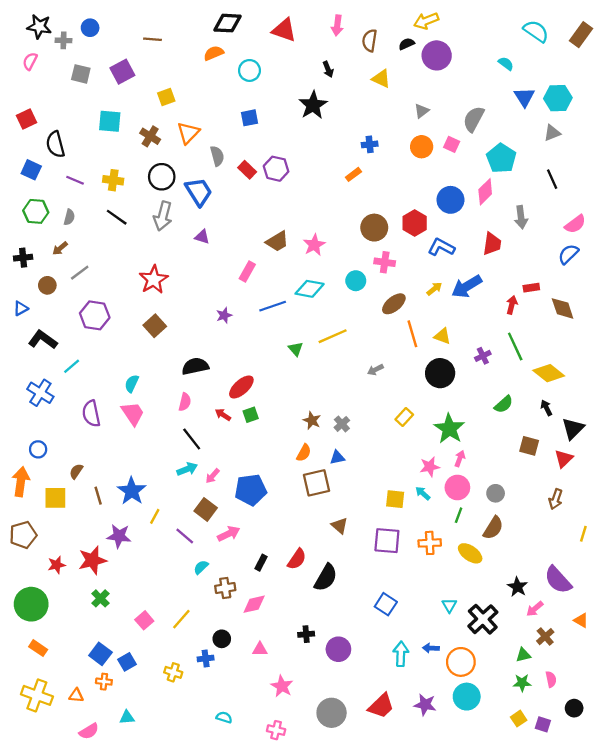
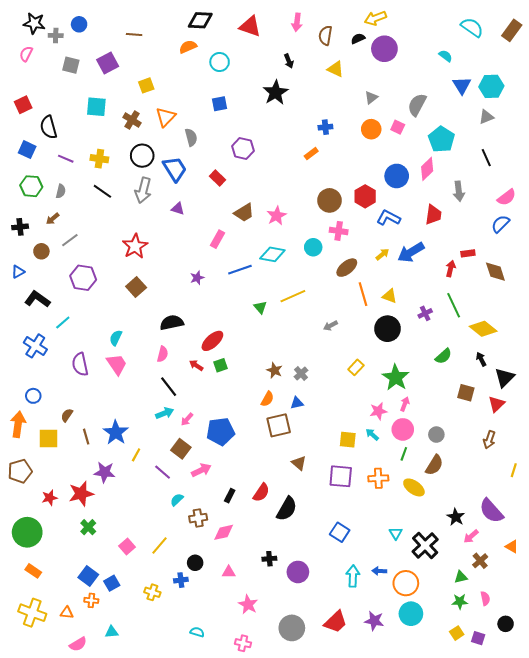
red rectangle: (247, 170) -> (218, 178), moved

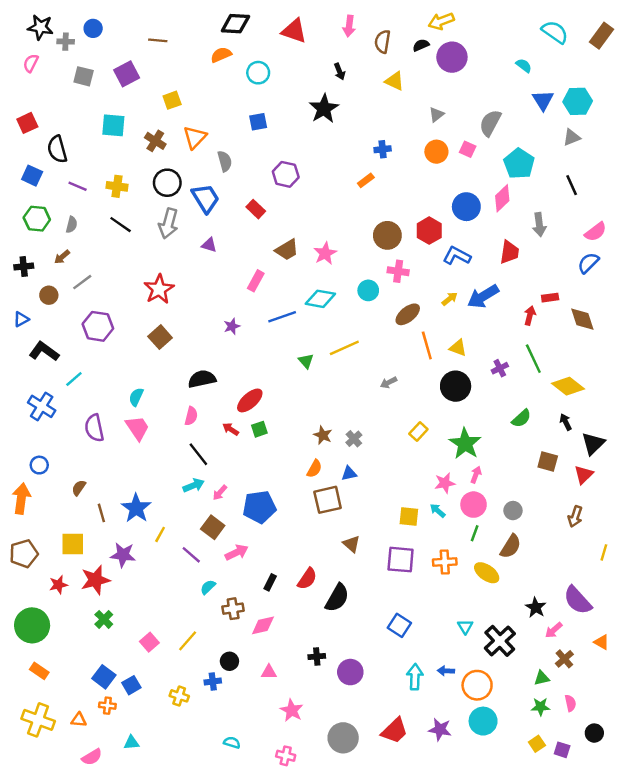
yellow square: (49, 439) -> (73, 544), moved

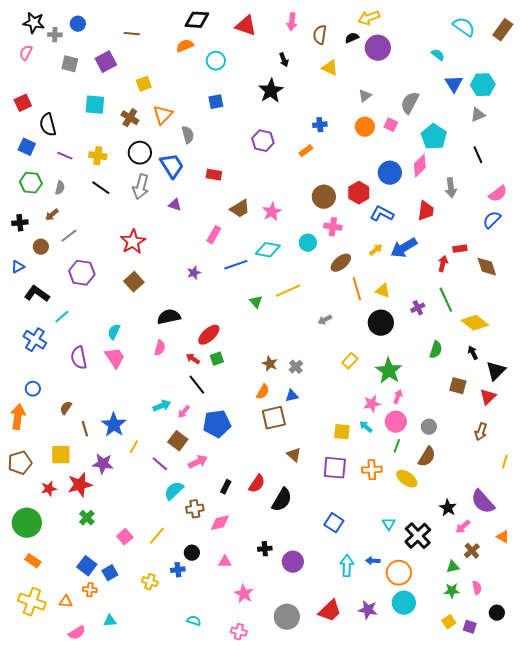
purple hexagon: (286, 174) -> (263, 141), moved
red rectangle: (256, 209) -> (214, 175), turned -35
green semicircle: (521, 418) -> (436, 350), turned -30
black line: (198, 454) -> (197, 385), moved
cyan semicircle: (208, 587) -> (174, 491), size x1.5

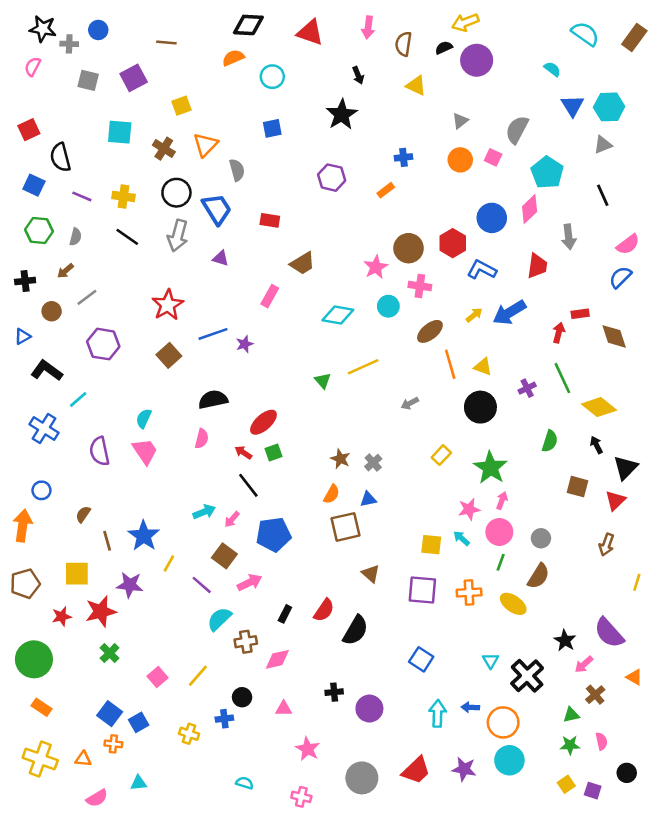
pink star: (272, 212) -> (376, 267), moved
blue line: (236, 265) -> (213, 334), moved

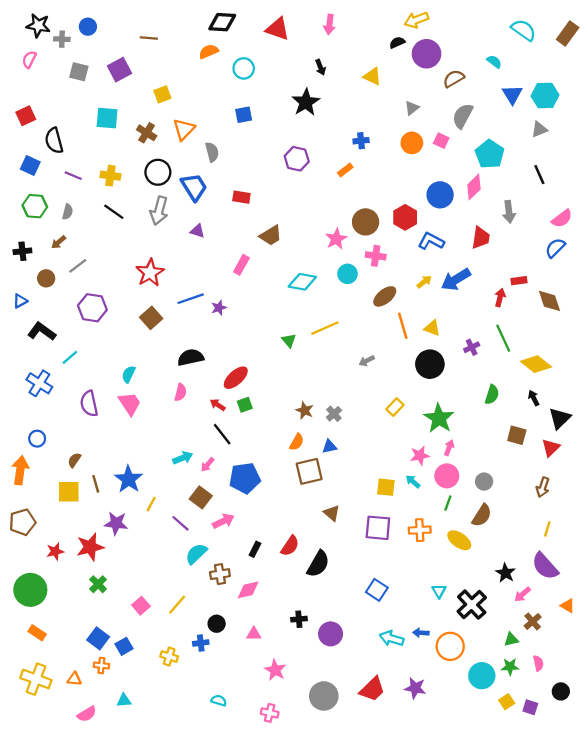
brown semicircle: (403, 44) -> (454, 79), moved, turned 50
yellow square: (77, 574) -> (69, 492), moved
yellow line: (637, 582) -> (547, 529), moved
cyan arrow: (438, 714) -> (392, 638), turned -75
cyan circle: (509, 760) -> (482, 676), moved

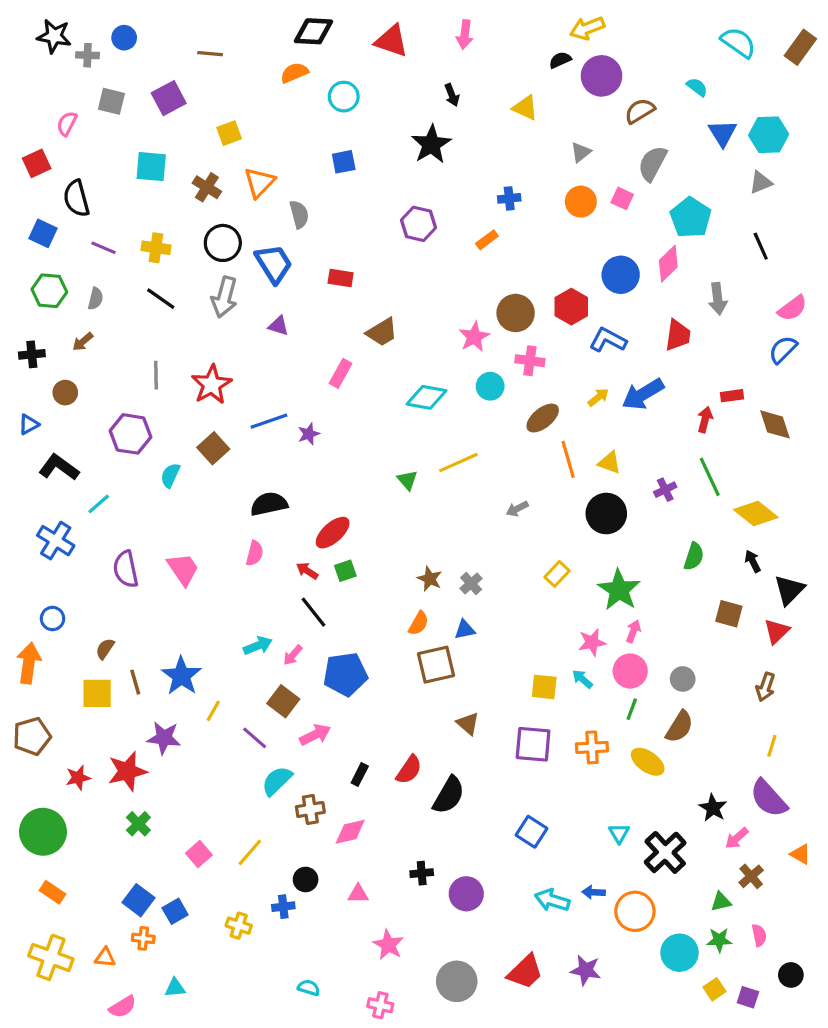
pink semicircle: (29, 59) -> (67, 124), moved
gray line: (78, 266) -> (156, 375), moved, turned -54
cyan semicircle: (129, 374) -> (170, 475), moved

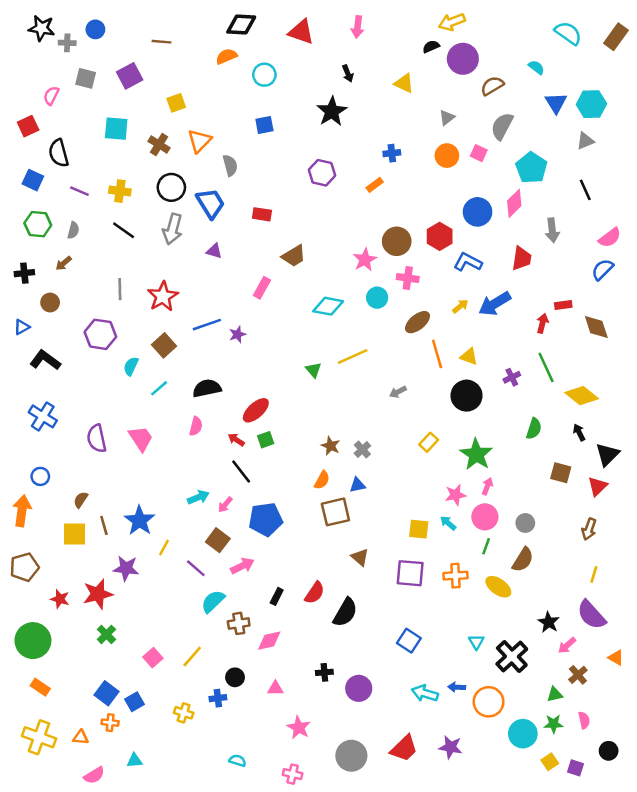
cyan line: (99, 504) -> (159, 388), moved
red star: (78, 778) -> (60, 599), turned 30

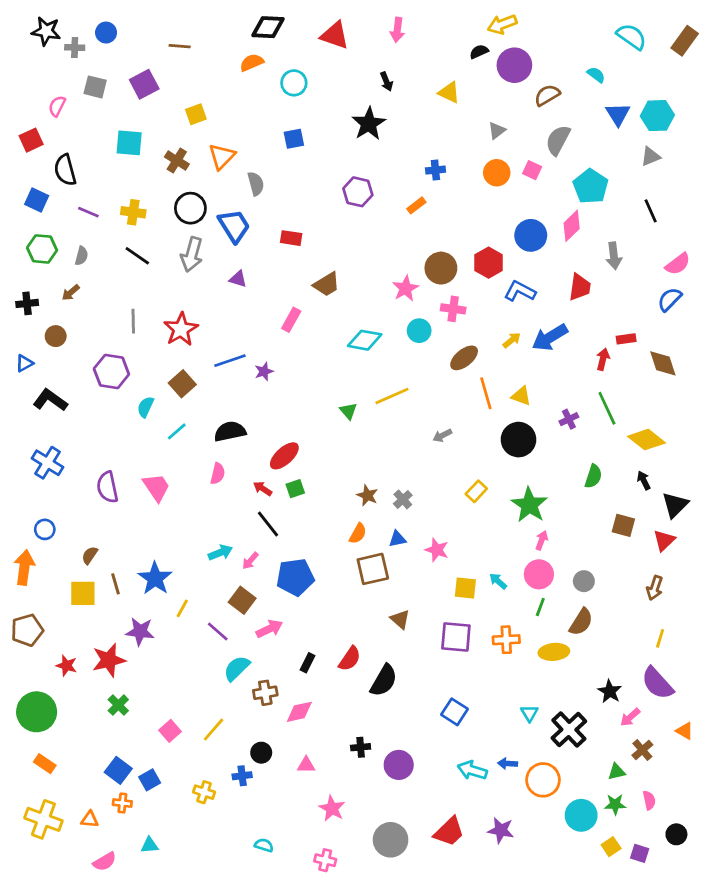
pink star: (455, 495) -> (437, 550), moved, turned 30
yellow ellipse: (498, 587) -> (554, 652), turned -40

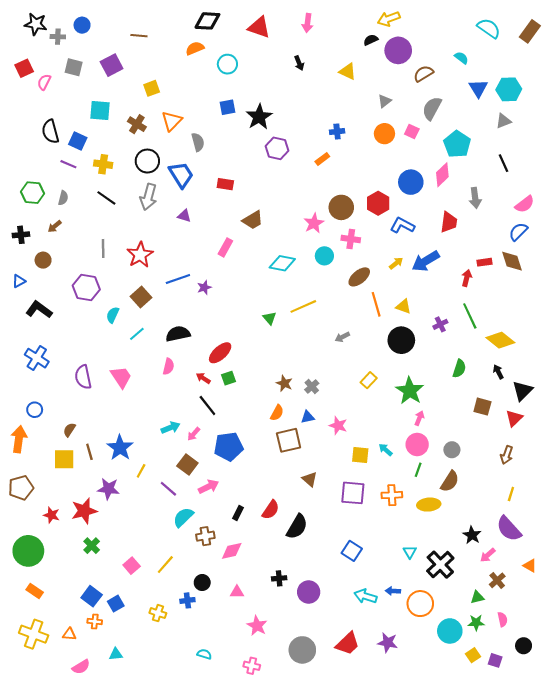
black star: (369, 124) -> (259, 117), moved
red square: (31, 140) -> (24, 68), moved
blue square: (37, 200) -> (78, 141), moved
brown diamond: (663, 363) -> (512, 261), moved

